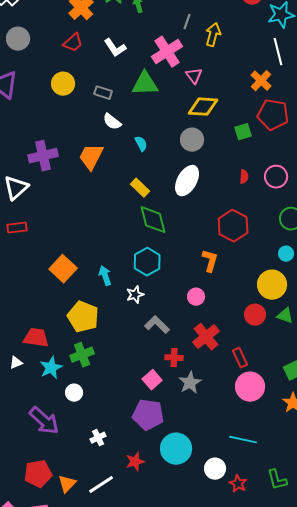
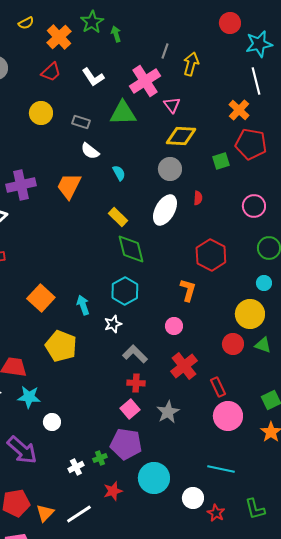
red semicircle: (244, 177) -> (198, 198), moved
green cross: (82, 355) -> (100, 458), moved, size x0.6
red cross: (174, 358) -> (136, 383), moved
cyan star: (51, 368) -> (29, 397), turned 30

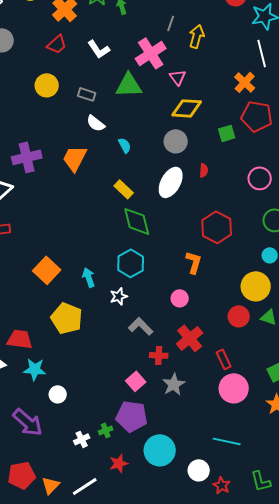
red cross: (136, 383) -> (159, 355), moved

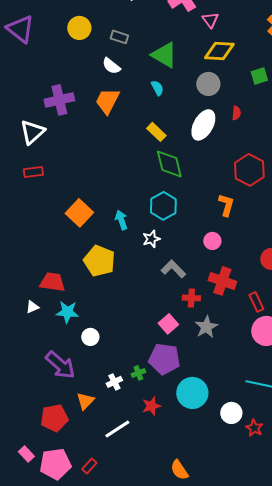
green triangle: (129, 85) -> (164, 55), moved, turned 32
white semicircle: (96, 123) -> (111, 66), moved
red cross: (190, 338) -> (222, 281), turned -32
orange triangle: (51, 485) -> (85, 401), moved

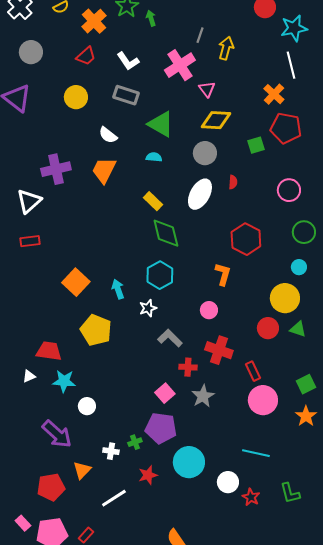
gray rectangle: (119, 37) -> (126, 95), moved, size x1.4
cyan semicircle: (157, 88) -> (154, 157), turned -56
white cross: (114, 382) -> (111, 451), turned 35

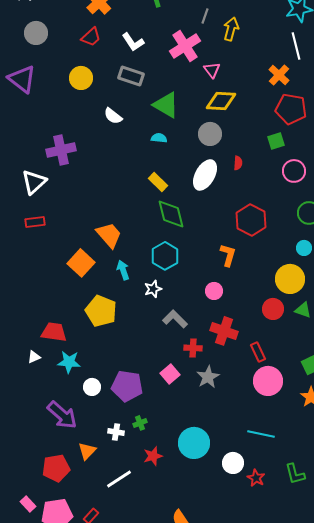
green square: (256, 145) -> (276, 141), moved
orange trapezoid: (104, 170) -> (109, 235), moved, turned 112
purple pentagon: (161, 428) -> (127, 386), moved

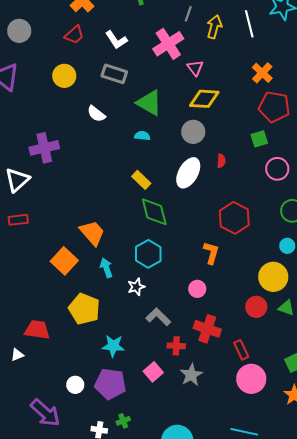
white line: (296, 46) -> (249, 24), moved
cyan star: (69, 362) -> (113, 346), moved

